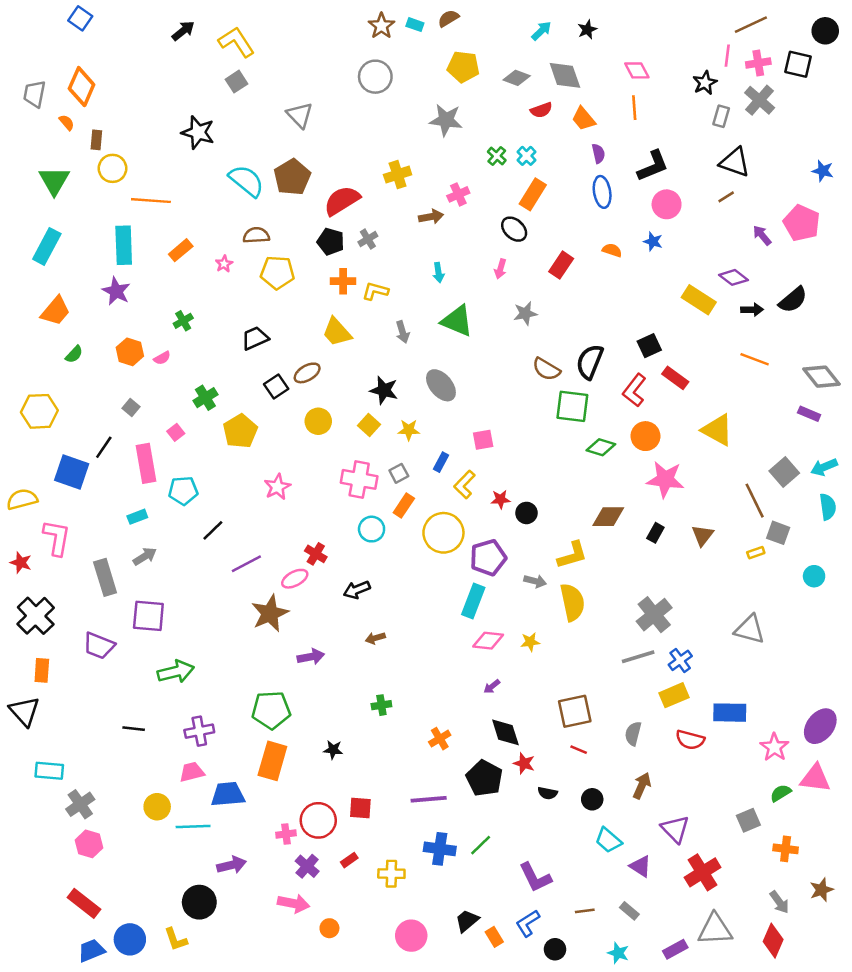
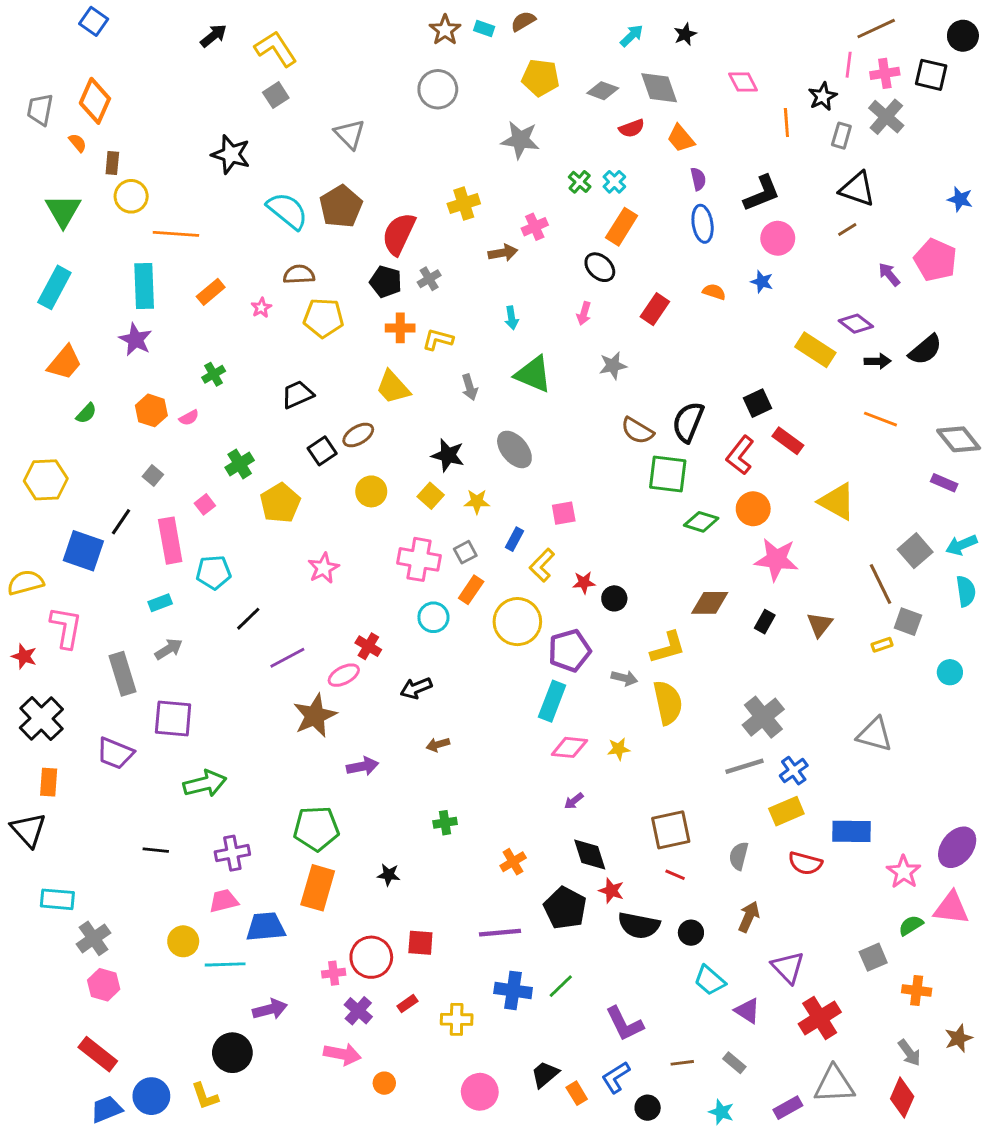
orange line: (634, 108) -> (786, 123), moved
red semicircle: (342, 201) -> (399, 234), turned -33
black semicircle: (548, 793) -> (639, 925), size x1.8

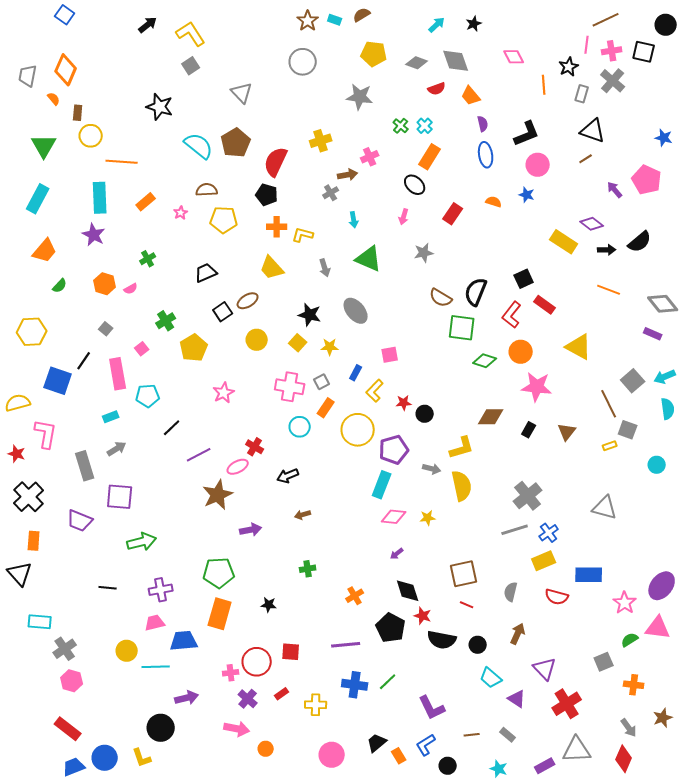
gray cross: (429, 279) -> (331, 193), moved

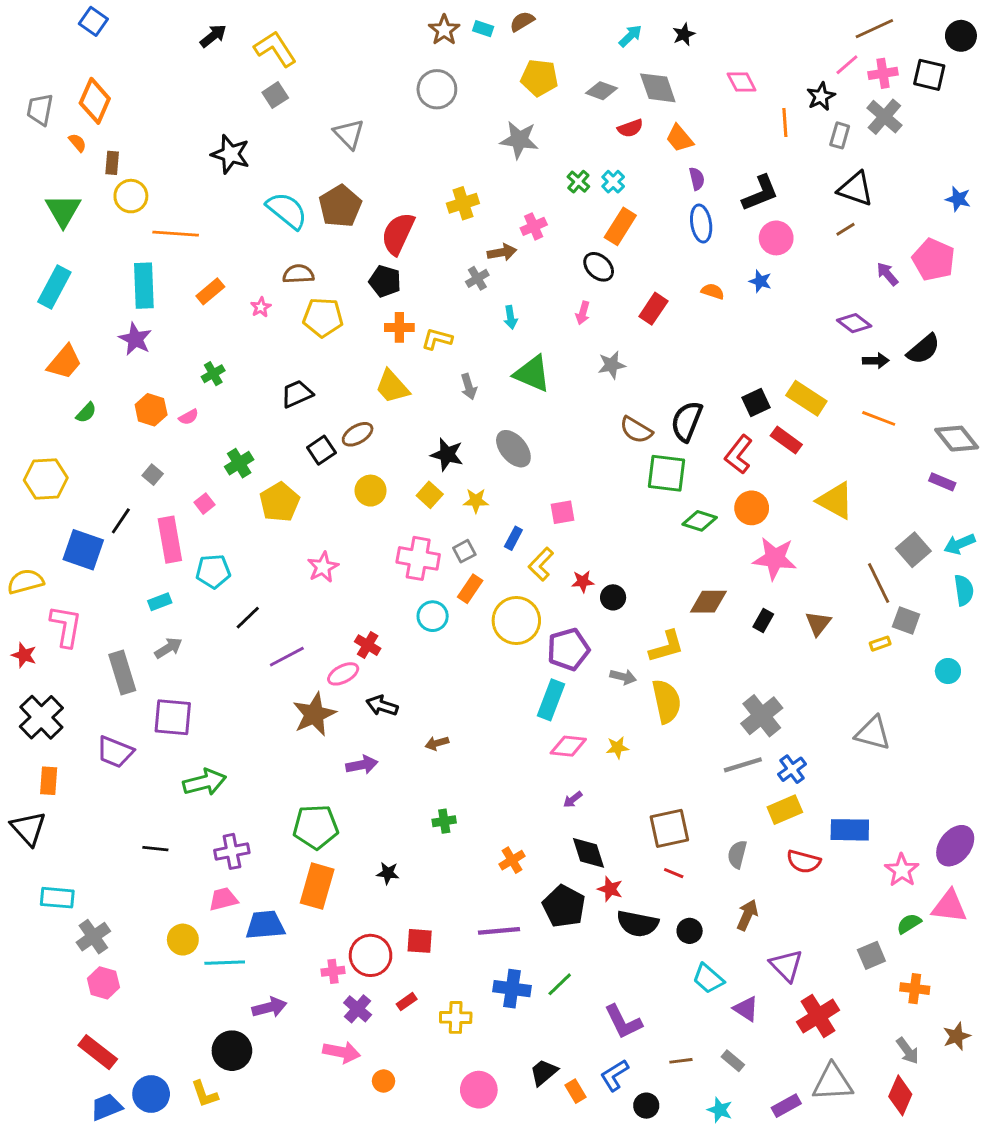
pink line: (587, 45) -> (847, 65), turned 42
yellow rectangle: (564, 242) -> (806, 398), moved
black arrow: (288, 476) -> (382, 706), moved, turned 40

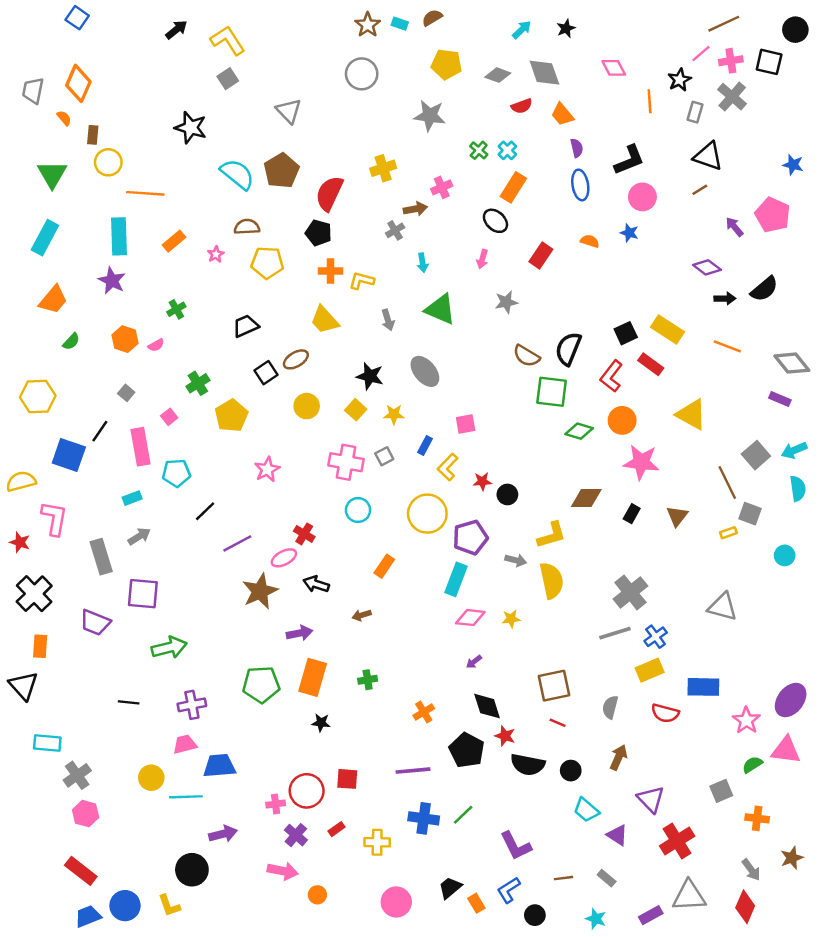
orange rectangle: (470, 589) -> (384, 566), moved
orange rectangle: (317, 886) -> (313, 677), moved

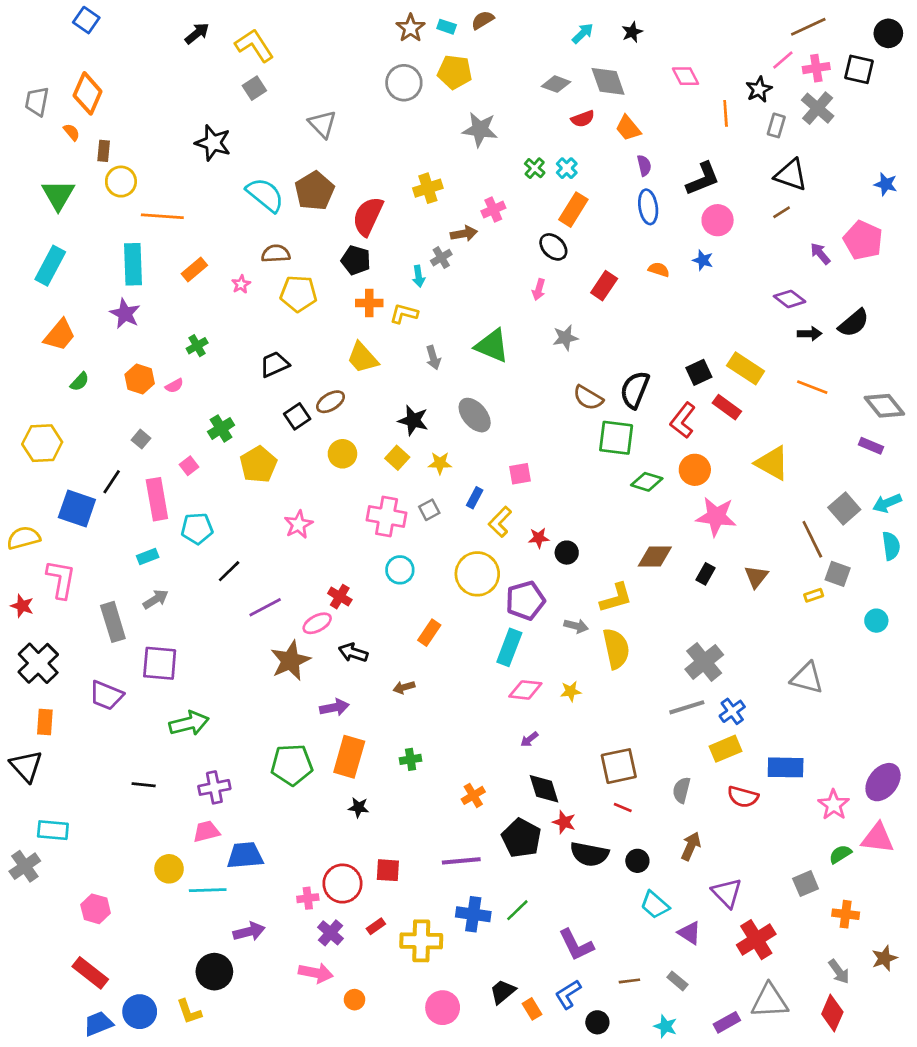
yellow pentagon: (446, 64) -> (455, 72), moved
cyan arrow: (423, 263) -> (419, 276), moved
gray cross: (77, 775) -> (25, 866), moved
yellow cross: (377, 842) -> (421, 941), size x1.4

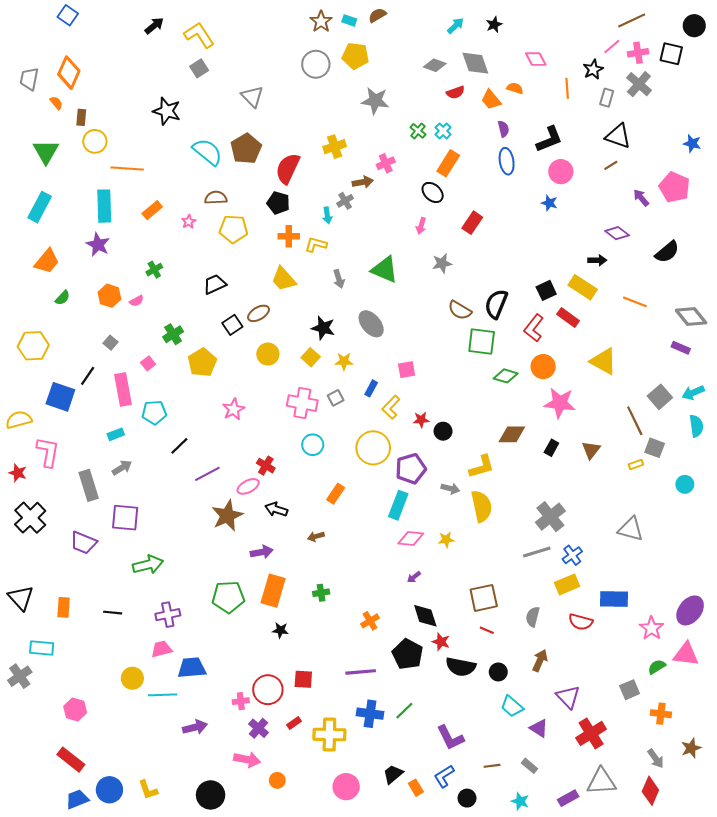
orange semicircle: (659, 270) -> (515, 88), moved
black arrow: (810, 334) -> (597, 260), moved
orange rectangle: (45, 722) -> (64, 607), moved
black circle: (214, 972) -> (211, 795), moved

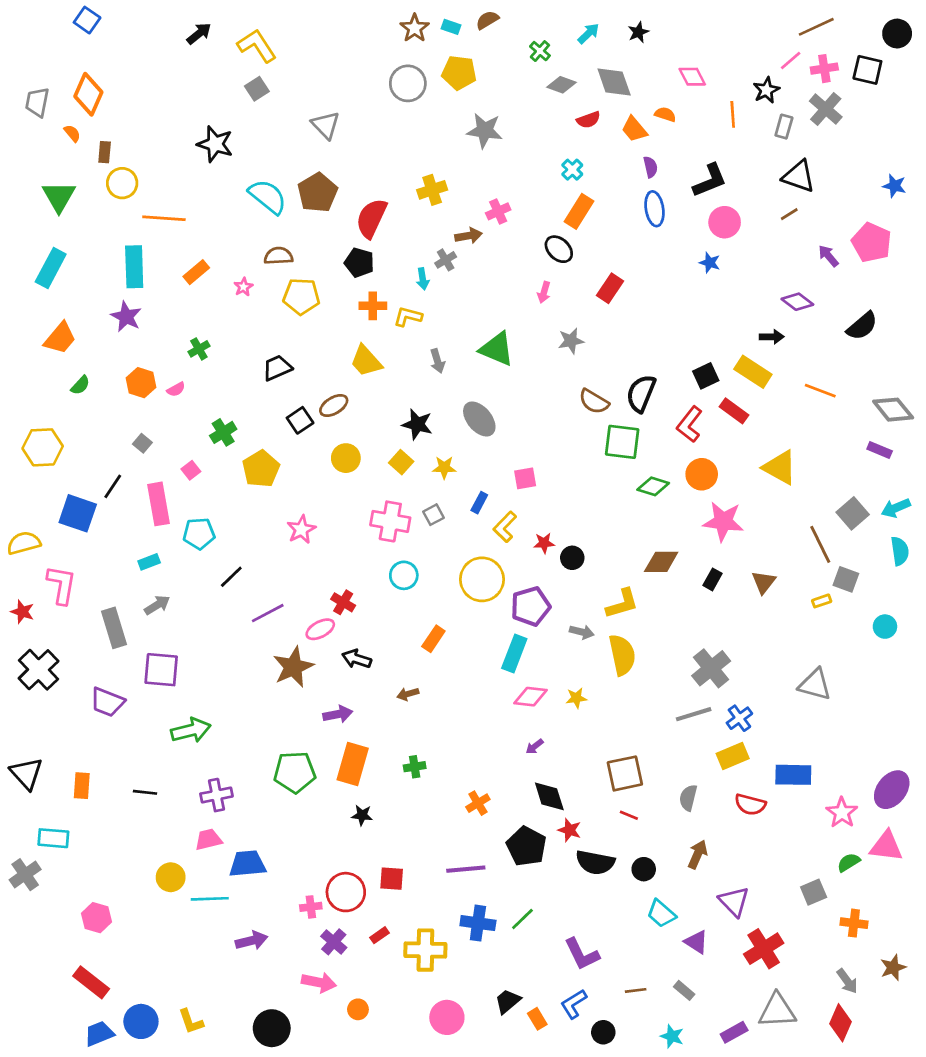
green cross: (418, 131) -> (540, 51), moved

